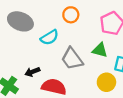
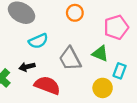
cyan semicircle: (49, 37) -> (38, 41), moved

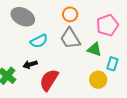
gray trapezoid: (70, 59) -> (70, 38), moved
red semicircle: (47, 85) -> (49, 80), turned -75

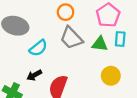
cyan rectangle: (112, 64) -> (120, 39), moved

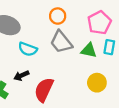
cyan semicircle: (38, 48) -> (28, 49), turned 54

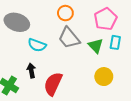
green triangle: (89, 50) -> (96, 46), turned 35
black arrow: (21, 76) -> (31, 71), turned 104

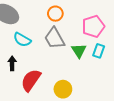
yellow circle: (104, 77) -> (63, 89), moved

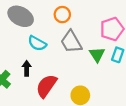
orange circle: (55, 14) -> (62, 15), moved

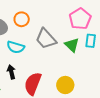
orange circle: (62, 15) -> (22, 19), moved

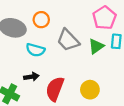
green triangle: (72, 45) -> (96, 46), turned 42
black arrow: (11, 72) -> (31, 77), turned 96

